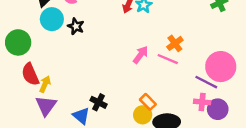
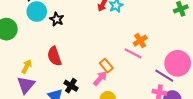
pink arrow: (141, 55) -> (100, 78), moved
red semicircle: (30, 74) -> (54, 56), moved
orange rectangle: (148, 102) -> (106, 66), moved

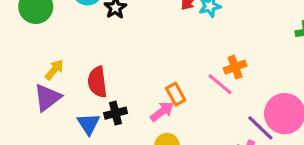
red semicircle: (54, 56) -> (97, 82), moved
black cross: (71, 86) -> (116, 113), turned 32

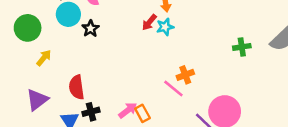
yellow arrow: (54, 70) -> (44, 58), moved
orange rectangle: (176, 94) -> (142, 113), moved

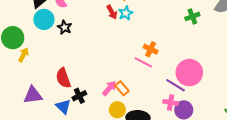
red arrow: (149, 22) -> (112, 12), turned -56
yellow arrow: (44, 58) -> (23, 55), moved
orange cross: (185, 75) -> (151, 49), turned -32
purple triangle: (37, 100) -> (33, 95), turned 42

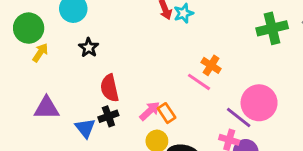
green cross: (192, 16) -> (272, 28), size x1.5
black star: (65, 27) -> (89, 48), moved
red semicircle: (63, 78) -> (110, 88), moved

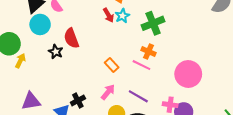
green cross: (272, 28) -> (153, 23), moved
red semicircle: (110, 88) -> (71, 38), moved
orange rectangle: (167, 113) -> (112, 65), moved
purple line: (239, 118) -> (138, 96), moved

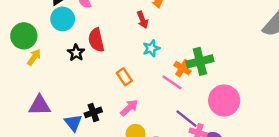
cyan star: (122, 16) -> (151, 48), moved
green cross: (153, 23) -> (200, 61), moved
orange rectangle: (112, 65) -> (124, 77), moved
purple line: (138, 96) -> (187, 119), moved

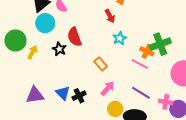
yellow arrow: (34, 57) -> (32, 52), moved
purple line: (187, 119) -> (141, 93), moved
blue triangle: (73, 123) -> (63, 93), moved

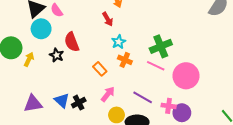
orange cross: (147, 51) -> (125, 60), moved
pink line: (140, 64) -> (156, 66), moved

